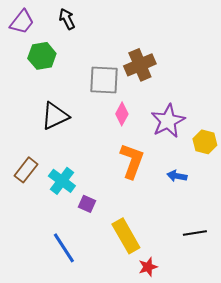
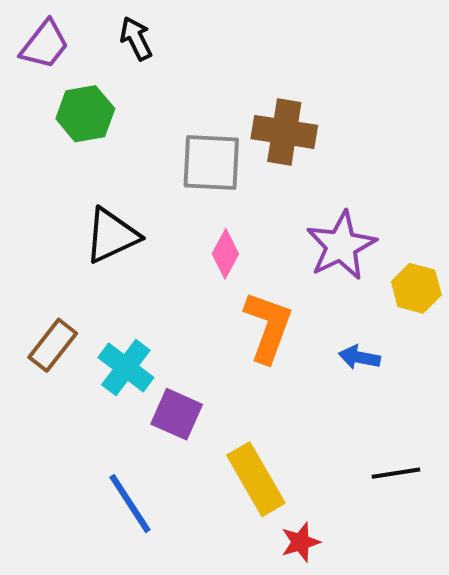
brown cross: (140, 65) -> (284, 132), turned 32
pink diamond: (122, 114) -> (225, 254), moved
purple square: (87, 204) -> (177, 414), size x1.4

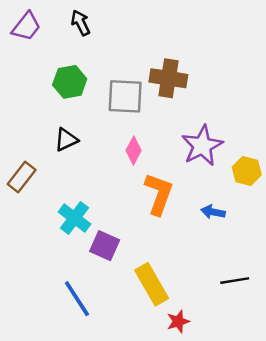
green hexagon: (85, 114) -> (70, 82), moved
black triangle: (112, 236) -> (66, 140), size x0.7
brown rectangle: (53, 345) -> (22, 177), moved

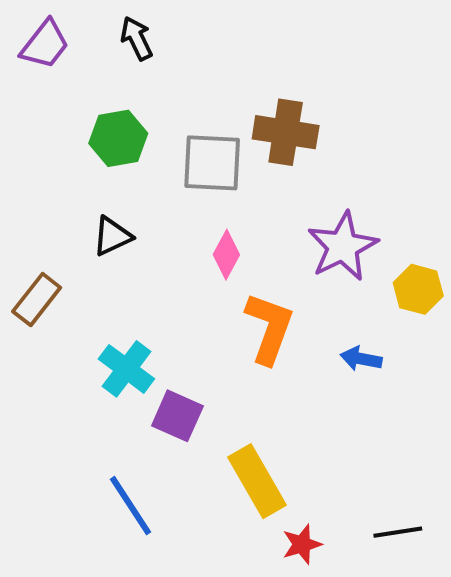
black line: (235, 281) -> (398, 532), moved

